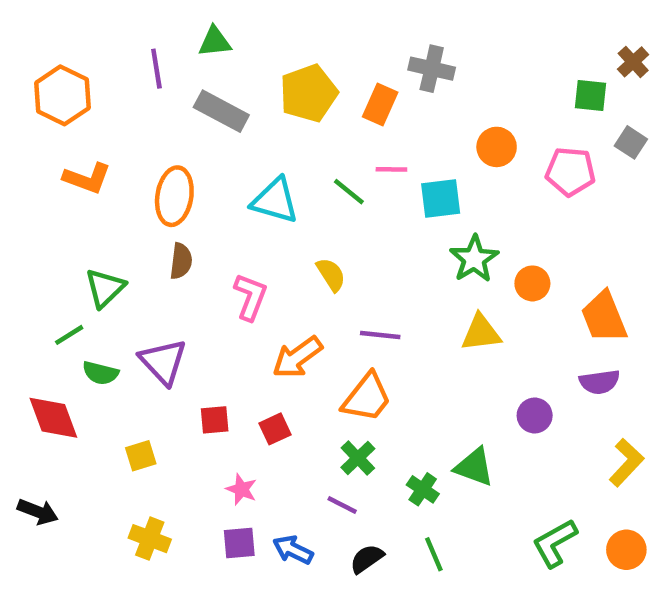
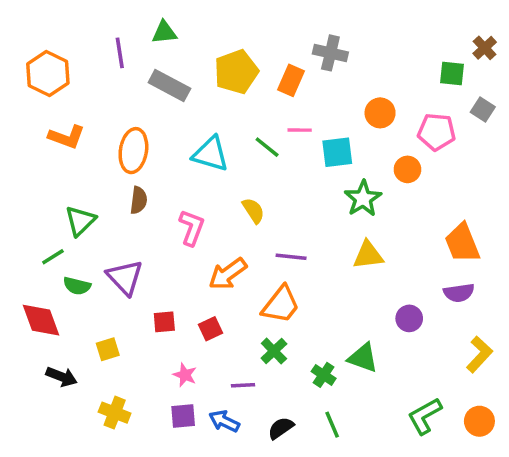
orange circle: (532, 283) -> (407, 169), moved
purple line: (342, 505) -> (243, 385), moved, turned -30
black arrow: (38, 512) -> (62, 377), moved

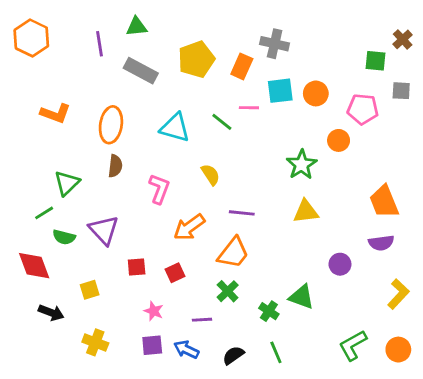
orange hexagon: (48, 74) -> (31, 38), moved
gray square: (483, 109) -> (401, 91), turned -30
cyan square: (337, 152) -> (280, 91), moved

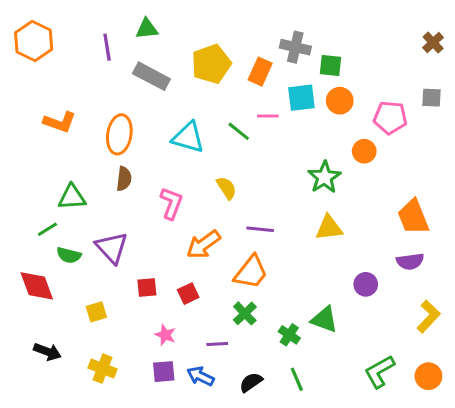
green square: (376, 61) -> (331, 65), moved
green triangle: (67, 183) -> (72, 197), turned 40
black arrow: (51, 313) -> (47, 352), moved

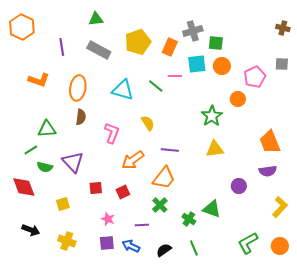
brown cross: (433, 43) -> (283, 28), turned -32
purple line: (107, 47) -> (62, 47), moved
gray cross: (295, 47) -> (193, 31), turned -30
pink pentagon: (390, 118) -> (255, 77), turned -30

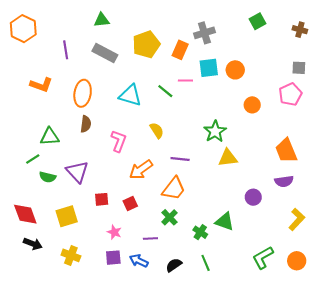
green square: (216, 43) -> (257, 21), moved, turned -35
pink pentagon: (255, 77) -> (290, 94), moved
green star: (212, 116) -> (215, 131), moved
red diamond: (24, 187) -> (25, 214), moved
yellow square: (63, 204) -> (67, 216), size x1.5

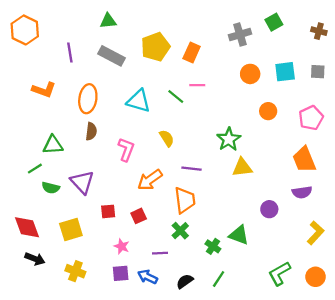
gray cross: (204, 33) -> (240, 34), moved
cyan square: (209, 68) -> (285, 72), moved
pink pentagon: (290, 94) -> (311, 118), moved
orange trapezoid: (174, 189) -> (185, 200), turned -45
green line: (206, 263) -> (219, 279), turned 56

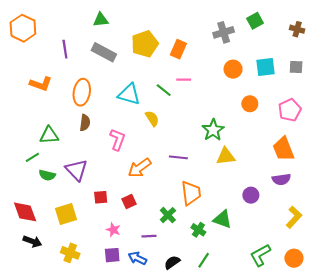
yellow semicircle: (167, 138) -> (152, 118), moved
orange trapezoid: (185, 200) -> (191, 193), moved

